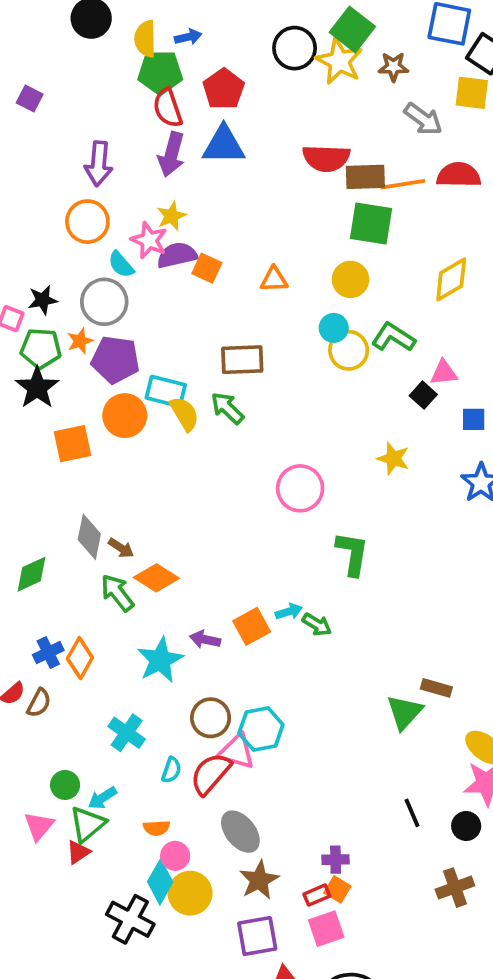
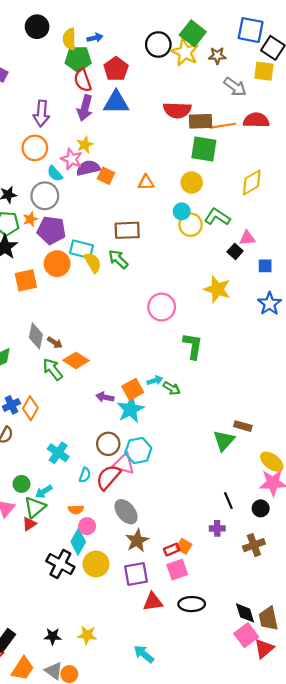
yellow star: (393, 458) -> (217, 289), size x1.4
cyan star: (160, 660) -> (130, 409), moved
purple cross: (336, 860) -> (217, 528), moved
yellow circle: (190, 893) -> (96, 564), moved

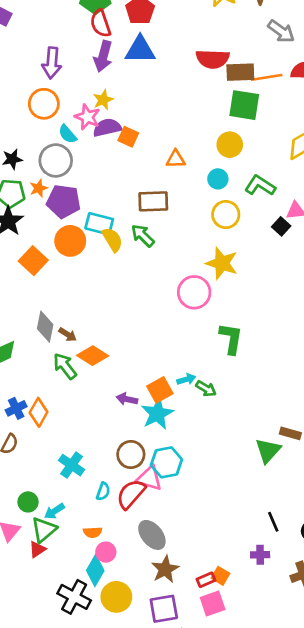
orange triangle: (146, 182) -> (176, 159), moved
yellow circle: (191, 225) -> (226, 215), moved
orange square: (26, 280) -> (33, 261), turned -35
yellow star: (217, 289) -> (222, 263), moved

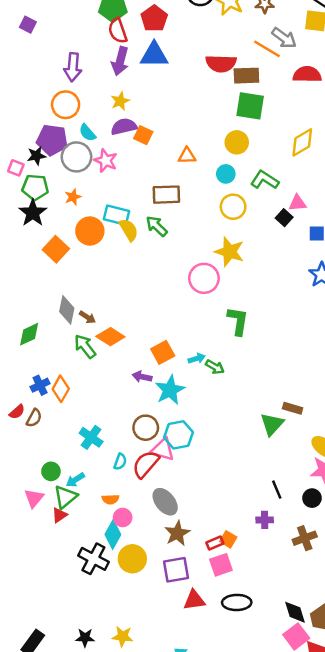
orange line: (267, 77) -> (267, 49), moved, turned 40
pink star: (87, 117) -> (106, 161), moved
orange star: (39, 188) -> (73, 197), moved
purple pentagon: (64, 201) -> (52, 140), moved
orange square: (160, 390) -> (163, 352), moved

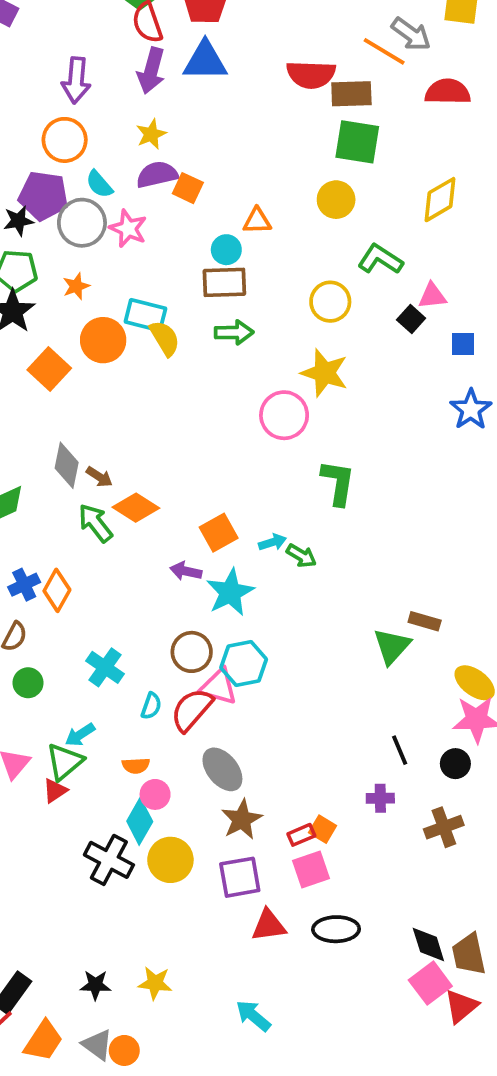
cyan circle: (226, 174) -> (226, 250), moved
green arrow: (157, 226) -> (234, 332), moved, turned 135
green circle: (51, 471) -> (28, 683), moved

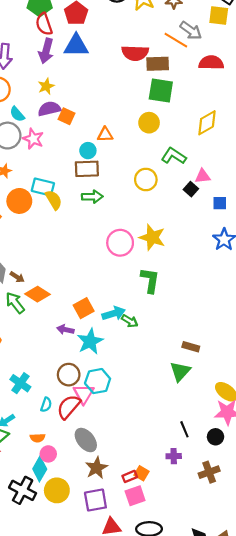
yellow star: (324, 373) -> (152, 237), moved
cyan arrow: (273, 542) -> (114, 314), size x1.5
brown rectangle: (425, 621) -> (191, 347), moved
pink triangle: (219, 687) -> (84, 394), turned 45

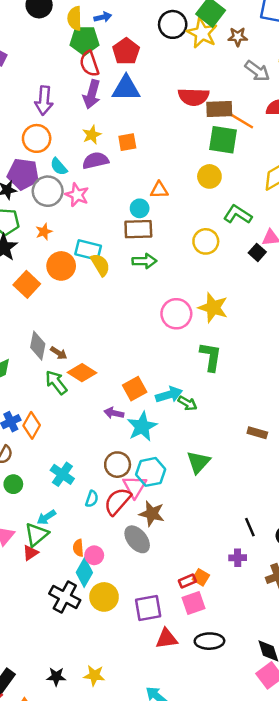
orange line: (176, 40) -> (240, 120), moved
orange square: (66, 116) -> (127, 142), moved, turned -35
green triangle: (180, 371) -> (198, 462), moved
orange semicircle: (38, 438) -> (78, 548), moved, turned 88
brown star: (97, 468) -> (152, 514), moved, turned -30

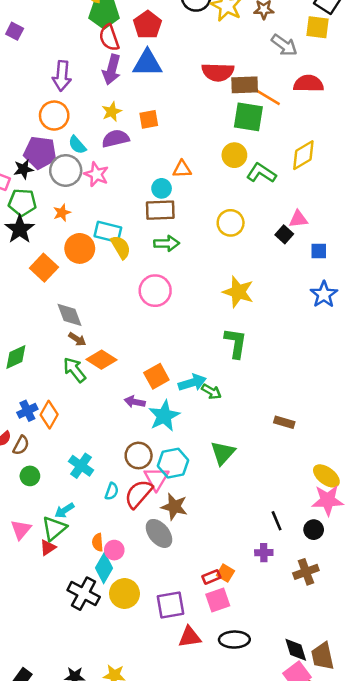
green L-shape: (238, 214) -> (261, 173), moved
pink circle: (176, 314) -> (155, 291), moved
gray diamond: (38, 346) -> (70, 315), moved, turned -32

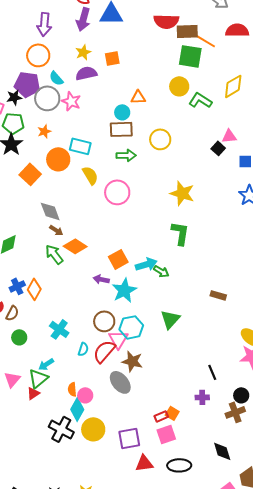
yellow circle: (231, 223) -> (160, 139), moved
yellow semicircle: (121, 247) -> (90, 175), moved
black circle: (314, 530) -> (241, 395), moved
black diamond: (296, 650) -> (222, 451), moved

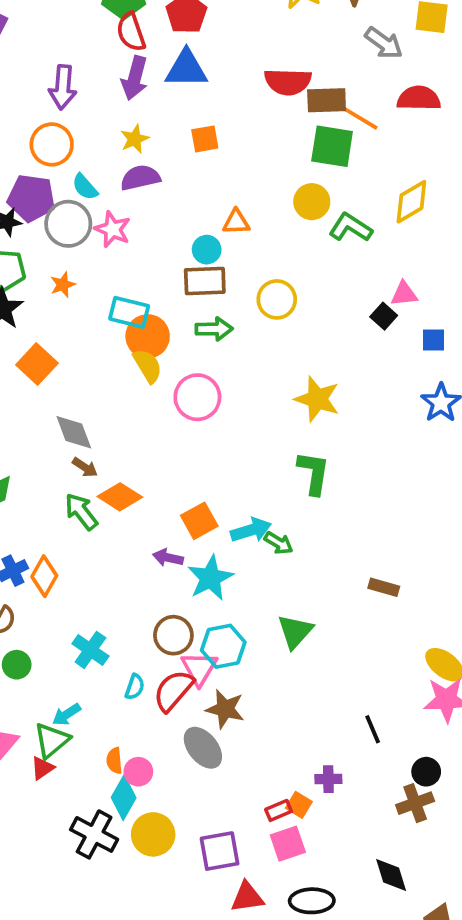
orange square: (112, 58) -> (205, 139), moved
orange circle: (58, 159) -> (148, 336), moved
purple cross: (202, 397) -> (328, 779), moved

